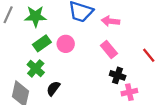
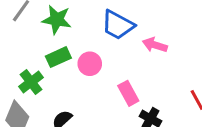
pink rectangle: (109, 50) -> (128, 93), moved
green cross: (36, 68) -> (31, 82), moved

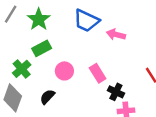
green star: (57, 20) -> (39, 19), turned 30
pink circle: (90, 64) -> (64, 71), moved

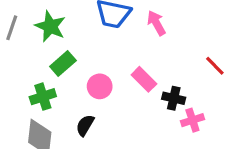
pink arrow: (116, 35) -> (156, 23), turned 60
green cross: (22, 69) -> (43, 97), turned 36

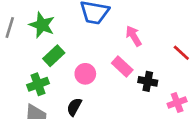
pink arrow: (156, 23) -> (134, 36), moved
pink cross: (192, 120) -> (177, 102), moved

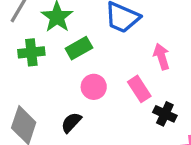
green rectangle: (54, 56) -> (79, 48), moved
green cross: (38, 84) -> (31, 52), moved

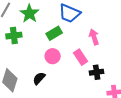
green rectangle: (79, 48) -> (54, 33), moved
black cross: (165, 114) -> (97, 72), turned -32

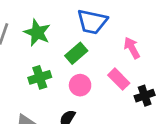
green cross: (14, 36) -> (40, 77), moved

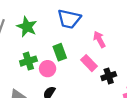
green rectangle: (76, 53) -> (60, 52), moved, turned -70
pink circle: (80, 85) -> (48, 69), moved

